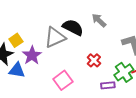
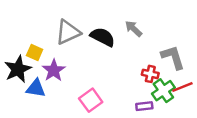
gray triangle: (55, 37) -> (68, 32), moved
yellow square: (16, 40) -> (35, 52), turned -32
red cross: (94, 60) -> (150, 74), moved, turned -32

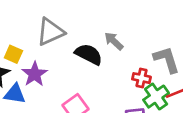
gray arrow: (134, 29) -> (114, 41), moved
black semicircle: (103, 37) -> (89, 54), moved

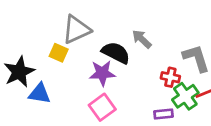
yellow square: (13, 54) -> (59, 53), moved
purple star: (35, 74) -> (102, 73), moved, turned 30

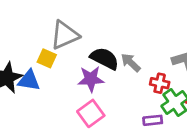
gray arrow: (142, 39) -> (131, 63), moved
blue triangle: (40, 94) -> (29, 80), moved

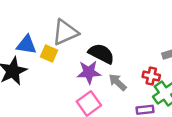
gray arrow: (131, 63) -> (118, 82), moved
blue triangle: (29, 80) -> (26, 45), moved

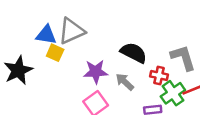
blue triangle: (26, 45) -> (46, 35), moved
black semicircle: (101, 54) -> (134, 53), moved

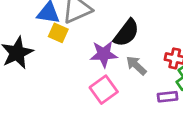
black semicircle: (134, 53) -> (126, 33), moved, turned 100

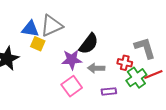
gray arrow: (136, 66) -> (96, 68), turned -42
purple rectangle: (168, 97) -> (109, 91), moved

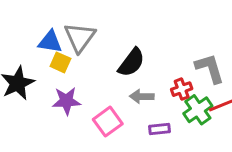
gray triangle: (52, 26) -> (80, 37), turned -30
purple star: (72, 60) -> (66, 101), moved
red cross: (125, 63) -> (182, 89), turned -32

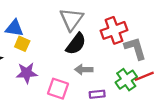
gray triangle: (80, 37) -> (71, 19), moved
red cross: (182, 89) -> (114, 30), moved, size x1.6
pink square: (108, 122) -> (58, 89), turned -35

